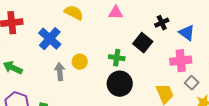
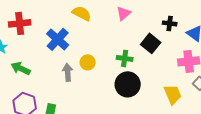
pink triangle: (116, 13) -> (124, 13), turned -42
black cross: (162, 23) -> (170, 23), turned 32

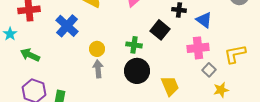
gray arrow: (68, 72) -> (98, 69), moved
yellow trapezoid: (173, 94) -> (170, 86), moved

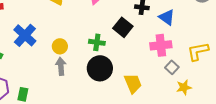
blue cross: (67, 26) -> (25, 35), moved

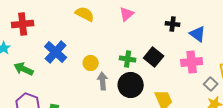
black square: (123, 27) -> (154, 57), moved
gray arrow: (61, 66) -> (103, 81), moved
gray square: (172, 67) -> (211, 84), moved

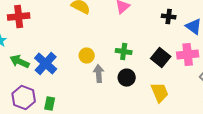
blue cross: (56, 52) -> (46, 64), moved
black square: (154, 57) -> (161, 58), moved
black circle: (131, 85) -> (127, 78), size x0.7

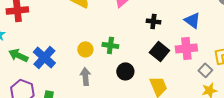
black cross: (169, 17) -> (153, 21), moved
green cross: (124, 52) -> (110, 45), moved
gray arrow: (99, 74) -> (85, 76), moved

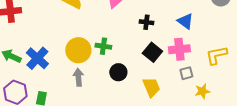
yellow circle: (85, 49) -> (78, 50), size x1.6
gray square: (205, 70) -> (186, 73), moved, turned 32

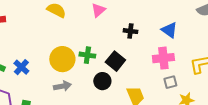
black square: (152, 52) -> (115, 61), moved
blue cross: (37, 58) -> (21, 67), size x0.7
gray arrow: (78, 77) -> (62, 86), turned 84

